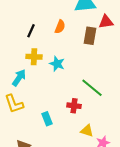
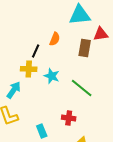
black line: (31, 31) -> (36, 51), moved
green line: (92, 88) -> (82, 88), moved

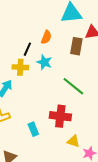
cyan star: (52, 76) -> (44, 62), moved
red cross: (69, 118) -> (60, 116), size x1.5

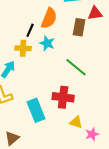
orange semicircle: (46, 37) -> (49, 18), size x1.5
cyan rectangle: (33, 129) -> (36, 110), size x1.6

